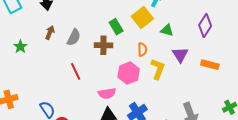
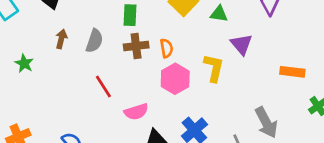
green rectangle: (116, 27) -> (130, 15), moved, turned 42
orange semicircle: (142, 49) -> (166, 48), moved
orange rectangle: (210, 65) -> (292, 72), moved
pink semicircle: (107, 93) -> (136, 112), moved

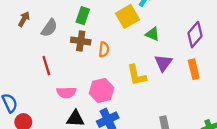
yellow L-shape: (214, 68) -> (137, 75), turned 140
orange rectangle: (292, 72) -> (194, 69), moved, turned 54
pink hexagon: (175, 79) -> (101, 90), moved

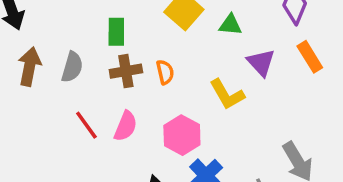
brown arrow: (24, 19) -> (30, 67), size x1.5
pink semicircle: (66, 92) -> (126, 126), moved, turned -48

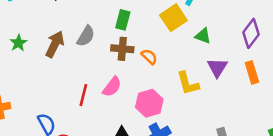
brown arrow: (30, 67) -> (55, 44), moved
orange semicircle: (165, 72) -> (149, 57), turned -48
red line: (86, 125) -> (83, 95), moved, turned 35

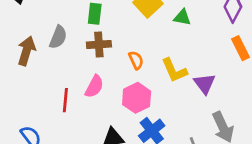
orange semicircle: (149, 57) -> (136, 60), moved, turned 30
purple triangle: (217, 68) -> (205, 84), moved

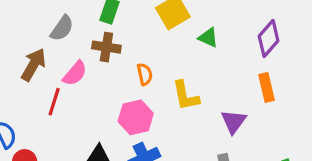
brown arrow: (26, 51) -> (33, 65), moved
purple triangle: (205, 84) -> (234, 121), moved
pink semicircle: (94, 86) -> (75, 73), moved

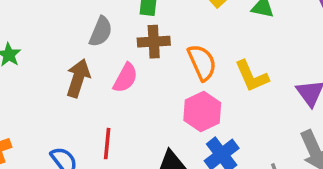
orange semicircle: (145, 74) -> (202, 62), size x1.5
red line: (54, 102) -> (107, 144), moved

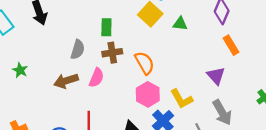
yellow L-shape: (252, 76) -> (182, 99), moved
brown arrow: (78, 78) -> (66, 81), turned -120

